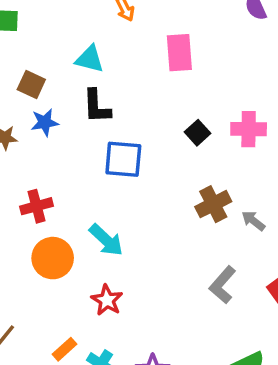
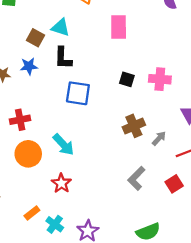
brown square: (31, 84) -> (36, 38), moved
black square: (198, 133) -> (127, 79), turned -35
gray arrow: (253, 221) -> (159, 138), turned 91

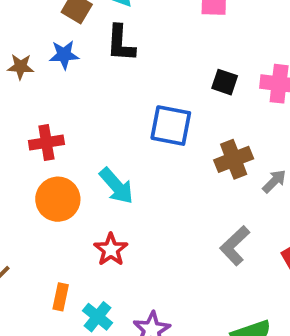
blue square: (78, 93) -> (171, 126), moved
orange rectangle: (32, 213) -> (61, 297), turned -42

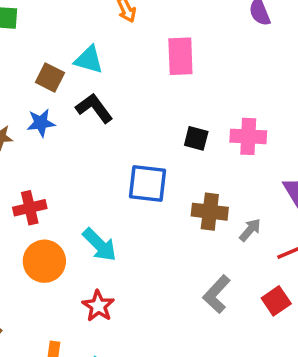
black L-shape: (121, 43) -> (94, 108), turned 144
brown cross: (234, 159) -> (210, 212), turned 32

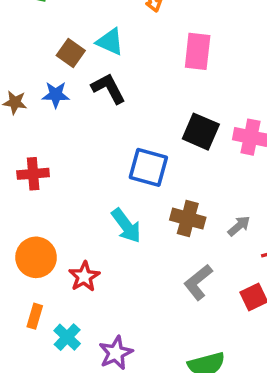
black square: (196, 138) -> (201, 132), size x1.5
brown cross: (210, 212) -> (188, 219), moved
cyan arrow: (100, 245) -> (126, 226), moved
orange circle: (44, 261) -> (36, 257), moved

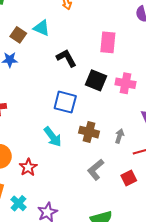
pink rectangle: (198, 51) -> (108, 42), moved
black L-shape: (108, 88) -> (66, 58), moved
gray arrow: (239, 226) -> (119, 136), turned -32

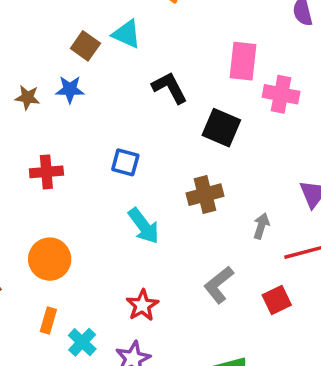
pink cross: (126, 83) -> (281, 94), moved
blue square: (65, 102) -> (125, 162), moved, size x0.7
brown cross: (89, 132) -> (205, 195), moved, turned -30
red star: (28, 167) -> (142, 305), moved

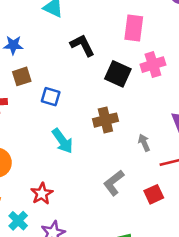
brown square: (85, 46) -> (22, 76), moved, turned 36
pink cross: (281, 94) -> (153, 65), moved, turned -30
gray arrow: (261, 226) -> (144, 143), turned -42
red star: (142, 305) -> (42, 194), moved

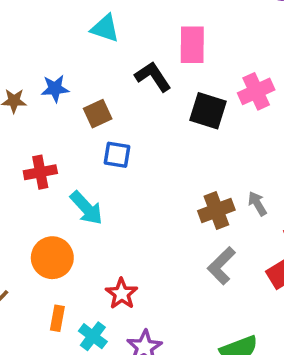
pink rectangle: (134, 28) -> (192, 45), moved
brown square: (22, 76) -> (98, 114), moved
brown cross: (105, 120) -> (216, 210), moved
cyan arrow: (62, 141) -> (86, 208), moved

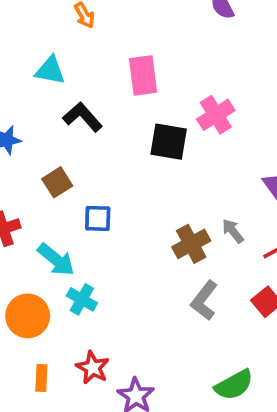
black L-shape: (153, 77) -> (83, 117), moved
brown square: (98, 114) -> (57, 182), moved
blue square: (117, 155) -> (98, 218), moved
red star: (122, 294) -> (93, 368), moved
cyan cross: (93, 336) -> (82, 299), moved

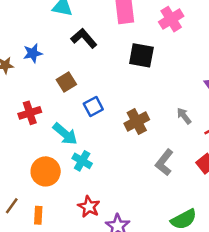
pink cross: (216, 115) -> (171, 19), moved
blue square: (98, 218) -> (93, 107), turned -30
brown cross: (191, 244) -> (137, 122), moved
orange rectangle: (41, 378) -> (38, 215), moved

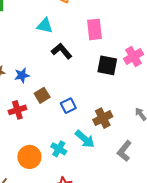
pink cross: (171, 19) -> (134, 57), moved
blue star: (33, 53) -> (22, 75), moved
brown square: (66, 82) -> (42, 95), moved
cyan arrow: (65, 134) -> (85, 139), moved

